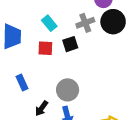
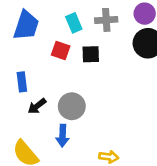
gray cross: (85, 23) -> (106, 20), moved
black arrow: (42, 108) -> (37, 106), moved

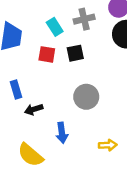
black arrow: (37, 106) -> (34, 109), turned 30
gray circle: (72, 106) -> (86, 97), moved

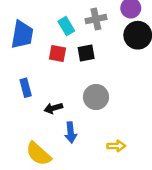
black arrow: (34, 109) -> (53, 108), moved

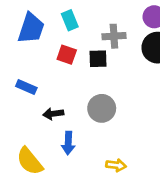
gray cross: (96, 19) -> (114, 36), moved
cyan rectangle: (66, 26) -> (70, 20), moved
blue rectangle: (26, 88) -> (26, 87), turned -60

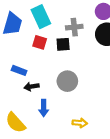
cyan rectangle: (70, 20) -> (41, 17), size x1.5
blue rectangle: (26, 87) -> (19, 70), moved

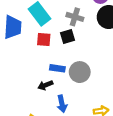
gray cross: (74, 27) -> (75, 17), turned 35
blue rectangle: (19, 70) -> (57, 68), moved

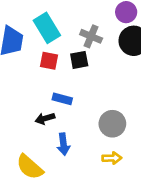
gray circle: (80, 72) -> (112, 124), moved

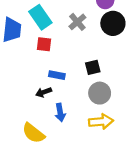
gray cross: (91, 36) -> (77, 22), turned 30
black square: (79, 60) -> (93, 67), moved
yellow arrow: (112, 158) -> (101, 122), size x1.5

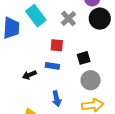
red square: (44, 44) -> (57, 45), moved
black arrow: (44, 92) -> (29, 75), moved

